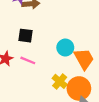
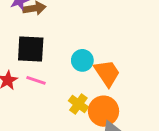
black square: (25, 36) -> (31, 49), size x1.5

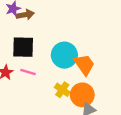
cyan circle: (82, 60) -> (64, 55), size x1.5

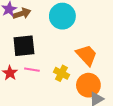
cyan circle: (64, 55) -> (62, 16), moved
yellow cross: (62, 90) -> (61, 73), moved

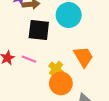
black square: (24, 46) -> (39, 30), moved
orange circle: (88, 85) -> (61, 83), moved

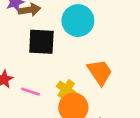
pink line: (29, 59) -> (31, 92), moved

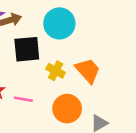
yellow cross: (66, 89) -> (56, 71), moved

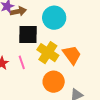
yellow cross: (56, 71) -> (48, 53), size x1.5
pink line: (23, 99) -> (22, 62), moved, turned 56

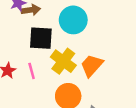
orange trapezoid: (72, 55) -> (92, 65), turned -105

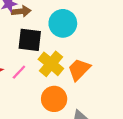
pink line: (32, 71) -> (19, 72), turned 56

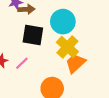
yellow cross: (51, 64) -> (67, 47), moved

